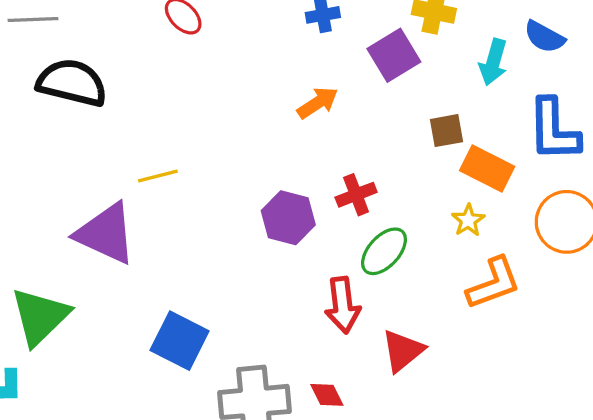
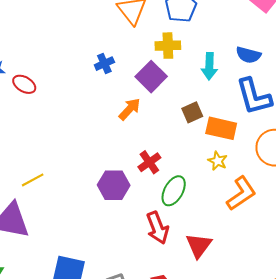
blue semicircle: (544, 37) -> (248, 55), moved
orange arrow: (318, 103) -> (130, 109), moved

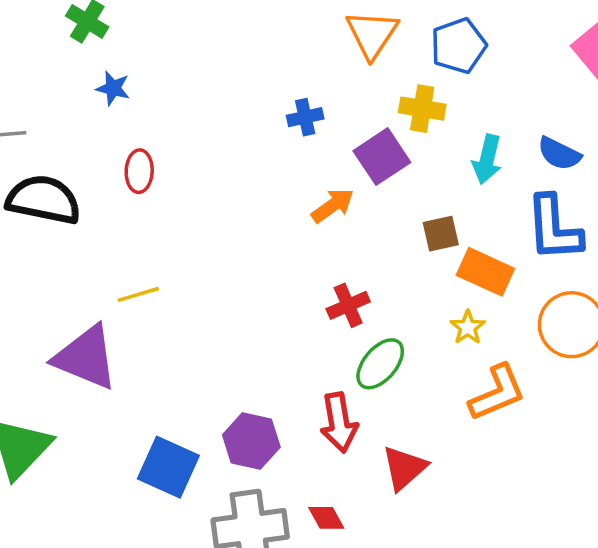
red ellipse: (24, 84) -> (139, 171), moved, turned 50
purple hexagon: (114, 185) -> (251, 441), moved

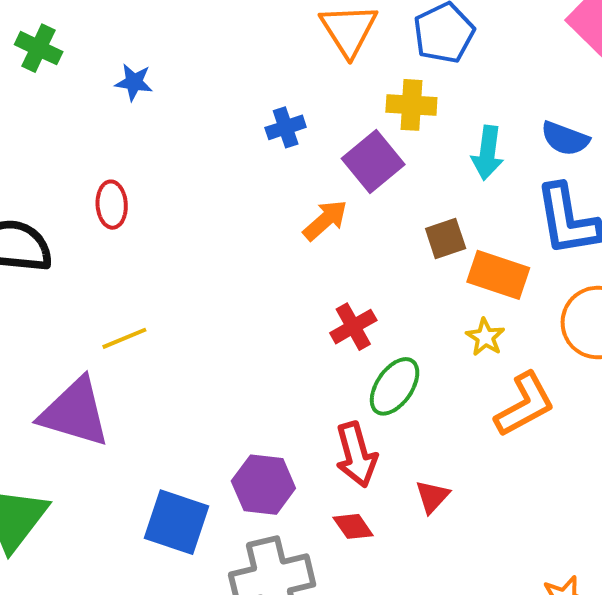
blue star: (113, 88) -> (134, 82), moved
red triangle: (404, 468) -> (432, 497), size x0.7
red diamond: (326, 518) -> (353, 526), moved

